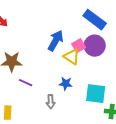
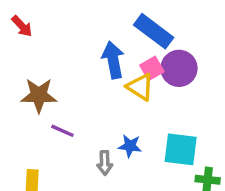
blue rectangle: (95, 20) -> (154, 31), moved
blue arrow: (56, 41) -> (113, 60), turned -40
blue star: (66, 84) -> (130, 146), moved

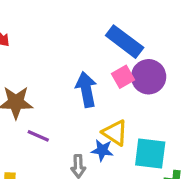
blue arrow: (113, 60) -> (86, 90), moved
yellow triangle: (140, 87) -> (115, 133), moved

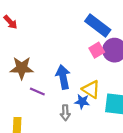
blue arrow: (86, 90) -> (63, 77), moved

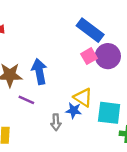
blue arrow: (63, 77) -> (39, 71), moved

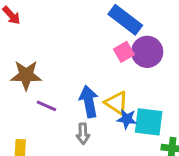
blue arrow: (39, 71) -> (89, 101), moved
blue star: (74, 110) -> (127, 119), moved

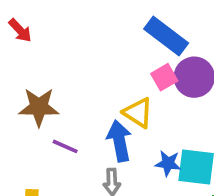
yellow triangle: (117, 103) -> (138, 113), moved

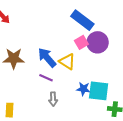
blue arrow: (119, 141) -> (47, 58), moved, turned -30
purple line: (65, 146) -> (46, 78), moved

